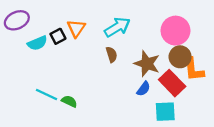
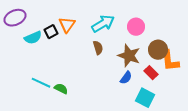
pink circle: (175, 31) -> (136, 27), moved, size x0.7
red rectangle: (172, 83) -> (151, 73), size x0.6
cyan square: (165, 112) -> (145, 98), turned 30

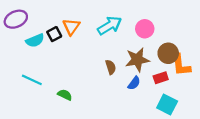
brown semicircle: (98, 48) -> (111, 67), moved
brown star: (129, 56) -> (137, 60), turned -30
red rectangle: (151, 73) -> (161, 78), turned -64
cyan line: (41, 83) -> (32, 80), moved
cyan square: (145, 98) -> (167, 104), moved

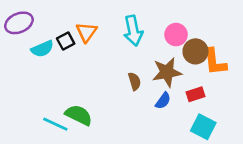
cyan arrow: (110, 26) -> (133, 31), turned 110
brown circle: (168, 53) -> (195, 51), moved
orange L-shape: (181, 65) -> (215, 62), moved
cyan line: (32, 80) -> (55, 124), moved
green semicircle: (65, 95) -> (79, 115), size x1.5

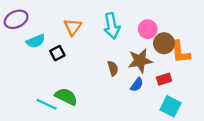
black square: (66, 41) -> (57, 53), moved

